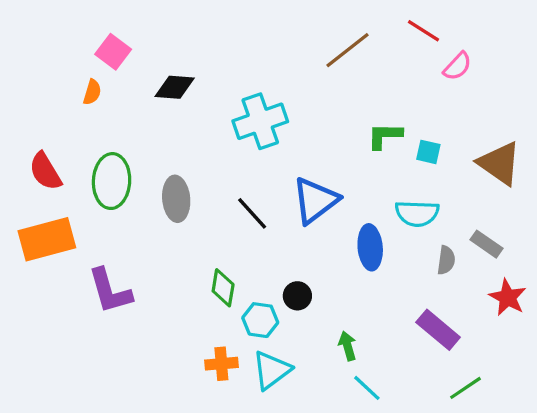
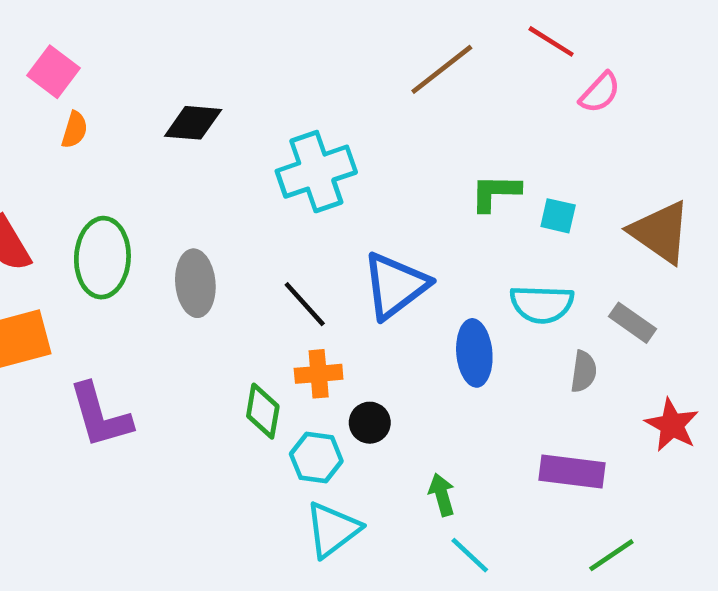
pink square: (113, 52) -> (54, 72), moved
gray rectangle: (487, 244) -> (632, 323), moved
purple rectangle: (438, 330) -> (572, 471), turned -33
orange cross: (221, 364) -> (319, 374), moved

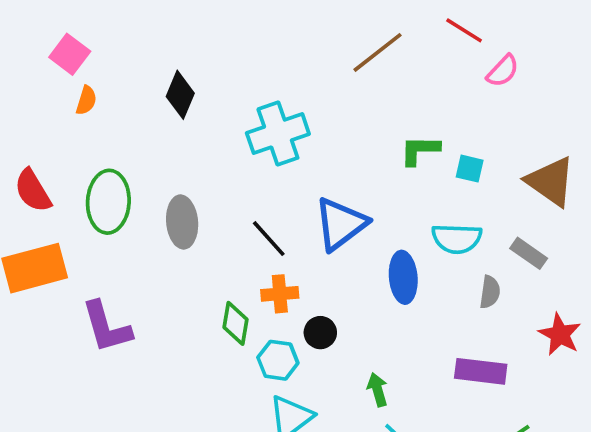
black diamond: (193, 123) -> (180, 95), turned -72

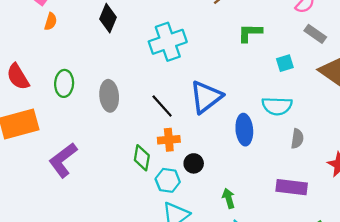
green L-shape: (420, 150) -> (250, 33), moved
cyan square: (470, 169) -> (285, 63), turned -30
green ellipse: (108, 202) -> (64, 83), size x0.7
gray rectangle: (529, 253) -> (315, 34), moved
purple L-shape: (107, 327) -> (63, 160), turned 69

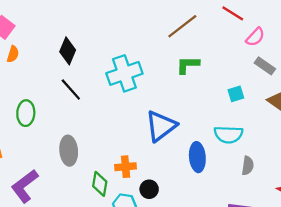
green L-shape: (250, 33) -> (188, 65), moved
gray ellipse: (109, 96) -> (69, 151), moved
black line: (162, 106) -> (71, 90), moved

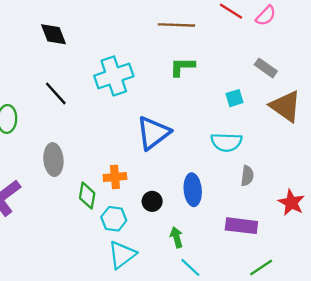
brown line: (182, 26) -> (176, 25), turned 40
pink semicircle: (255, 37) -> (266, 16), moved
black diamond: (68, 51) -> (53, 34), moved, turned -44
blue ellipse: (197, 157) -> (193, 190), moved
black circle: (149, 189) -> (152, 201), moved

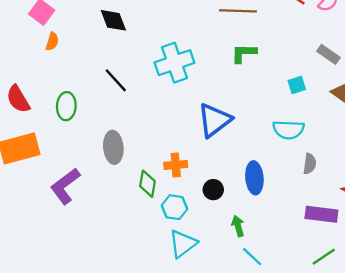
purple rectangle: (241, 226) -> (321, 214), moved

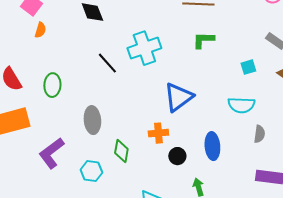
black line: (116, 80) -> (107, 63), moved
orange cross: (176, 165) -> (158, 133), moved
cyan hexagon: (174, 207) -> (91, 171), moved

